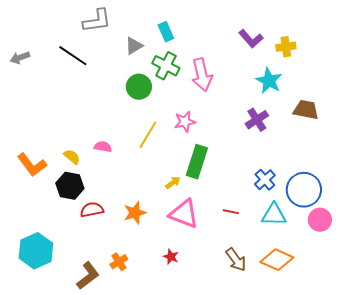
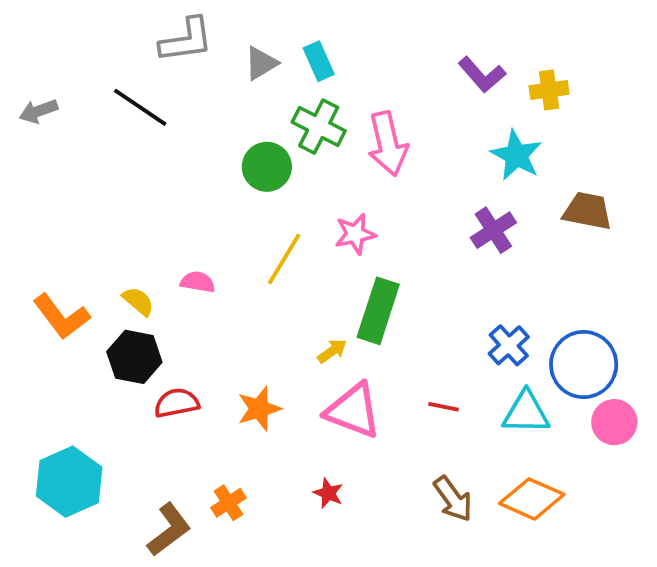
gray triangle: (134, 46) -> (261, 63), moved

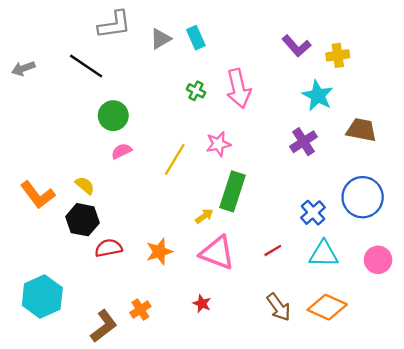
green cross: (319, 126) -> (196, 91), moved, size x0.6
green circle: (267, 167) -> (113, 116), moved
pink semicircle: (198, 282) -> (122, 151), moved, turned -36
blue circle: (584, 365) -> (363, 197), moved
red line: (443, 407) -> (273, 250), turned -42

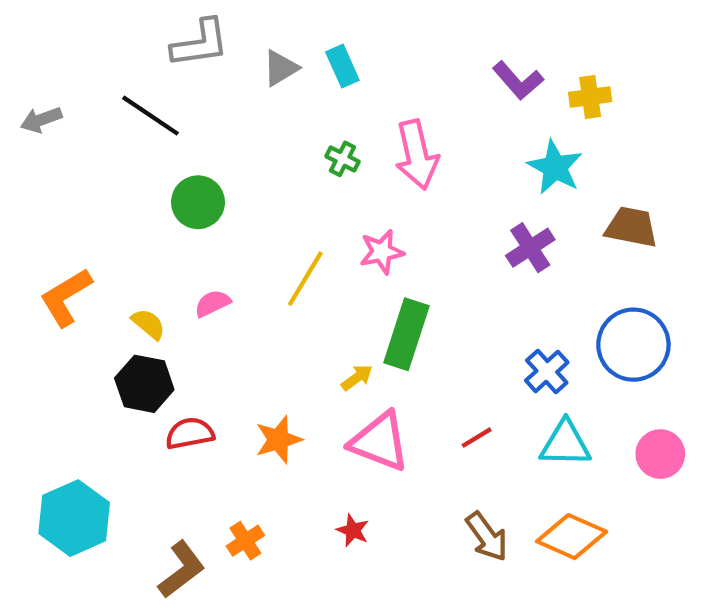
pink semicircle: (122, 151) -> (212, 303), moved
orange L-shape: (38, 195) -> (66, 297), moved, turned 96

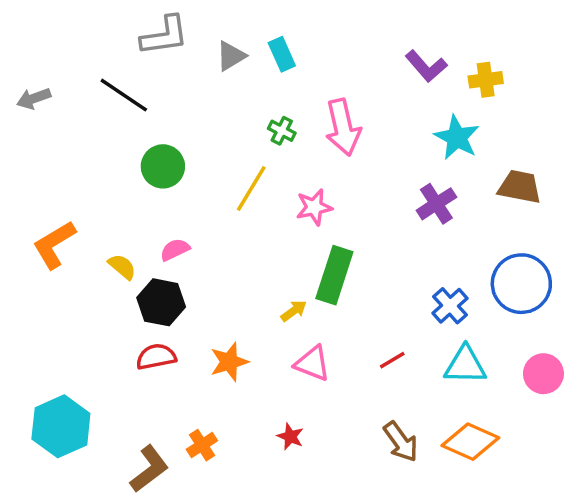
yellow line: (305, 279) -> (251, 188), moved
black hexagon: (144, 384) -> (161, 302), moved
pink triangle: (380, 442) -> (312, 363), size x0.7

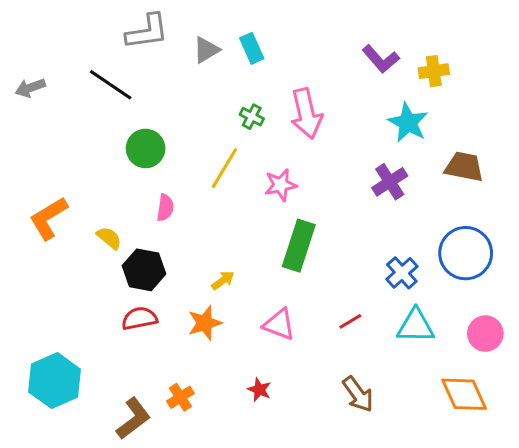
pink semicircle: (175, 250) -> (165, 208), moved, turned 124
yellow arrow: (294, 311) -> (223, 280), moved
orange diamond: (470, 442) -> (464, 394), moved, turned 42

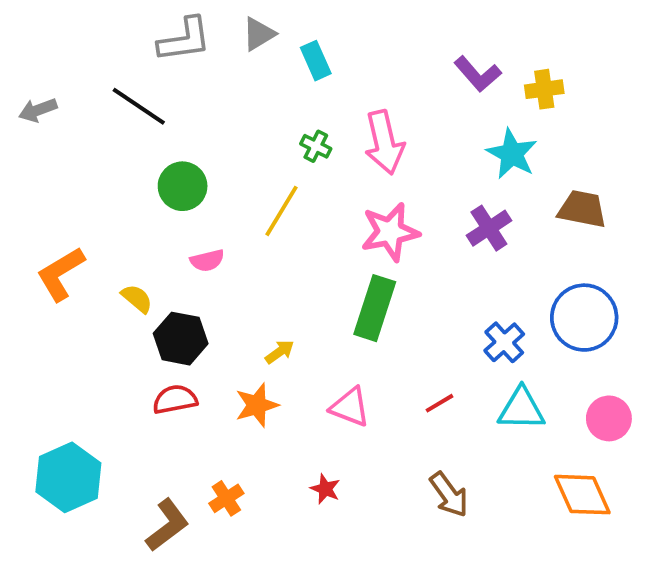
gray triangle: (206, 50) -> (259, 34), moved
pink star: (281, 185) -> (390, 232), moved, size x1.4
pink semicircle: (165, 208) -> (207, 260), turned 68

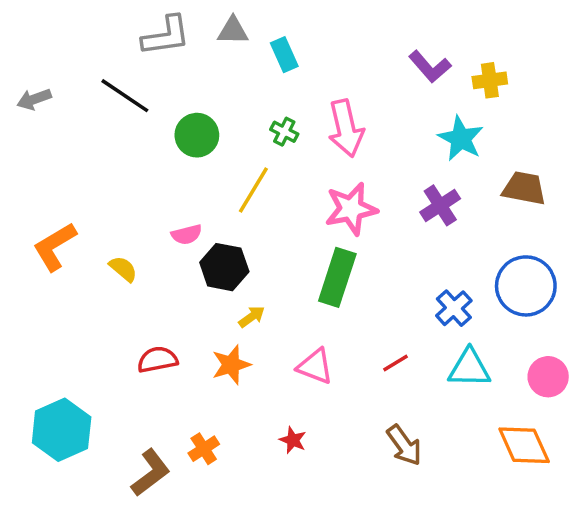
gray triangle: (259, 34) -> (233, 31), turned 32
green circle: (183, 186) -> (197, 135), moved
black hexagon: (181, 339) -> (224, 267), moved

